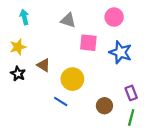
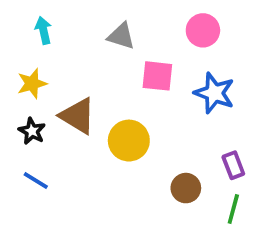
brown triangle: (44, 65) -> (78, 116), size x1.5
blue line: (61, 101) -> (36, 180), moved

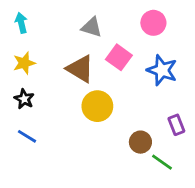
cyan arrow: (43, 30) -> (21, 23), moved
pink square: (157, 76) -> (119, 57), turned 30
brown triangle: (78, 116) -> (80, 69), moved
green line: (233, 209) -> (162, 162), moved, turned -70

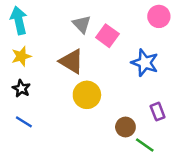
cyan arrow: (21, 23) -> (19, 20), size x1.5
pink circle: (153, 23) -> (159, 16), moved
gray triangle: (92, 27) -> (82, 24), turned 30
pink square: (119, 57) -> (107, 36), moved

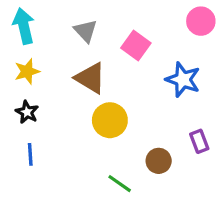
gray triangle: (82, 24) -> (85, 31), moved
blue line: (24, 122) -> (30, 154), turned 54
green line: (145, 145) -> (120, 184), moved

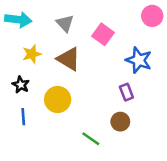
cyan arrow: (24, 26) -> (18, 20), turned 110
yellow star: (27, 71) -> (32, 54), moved
yellow circle: (110, 120) -> (58, 99), moved
purple rectangle: (199, 141) -> (126, 92), moved

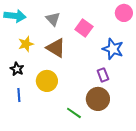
brown circle: (120, 122) -> (98, 99), size x1.5

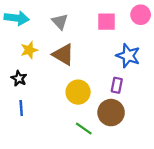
pink square: (84, 28) -> (106, 22), moved, turned -36
purple rectangle: (103, 75) -> (117, 85), turned 32
yellow circle: (47, 81) -> (78, 92), moved

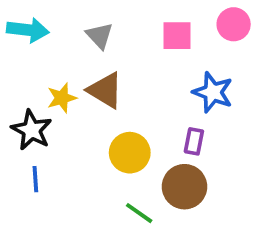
yellow star: (29, 50) -> (62, 98), moved
black star: (19, 78) -> (32, 130), size x1.5

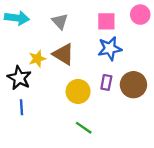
blue star: (213, 92) -> (110, 48), moved, turned -30
purple rectangle: (194, 141) -> (106, 82), moved
brown circle: (184, 187) -> (133, 85), moved

